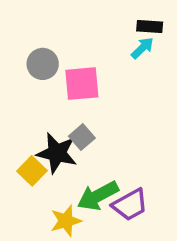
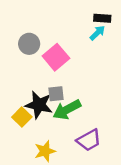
pink square: (82, 84) -> (56, 57), turned -35
gray square: (82, 137) -> (56, 94), turned 35
green arrow: (98, 196) -> (67, 110), moved

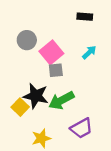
black rectangle: (102, 18) -> (85, 17), moved
cyan arrow: (97, 33) -> (89, 52), moved
gray square: (56, 94) -> (56, 70), moved

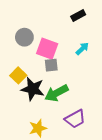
black rectangle: (85, 17) -> (78, 16), turned -32
pink square: (51, 52) -> (47, 49), turned -30
yellow square: (20, 107) -> (18, 75), moved

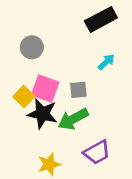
black rectangle: (78, 16) -> (101, 19), size x1.6
pink square: (47, 49) -> (45, 89), moved
gray square: (51, 65) -> (78, 90), moved

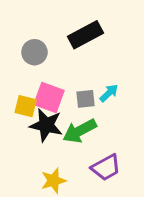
black rectangle: (101, 19) -> (86, 35), moved
cyan arrow: (106, 62) -> (109, 93), moved
yellow square: (24, 97) -> (26, 106), turned -30

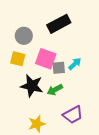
pink square: (49, 97) -> (46, 59), moved
yellow square: (26, 106) -> (18, 59), moved
green arrow: (80, 131) -> (55, 90), size x0.7

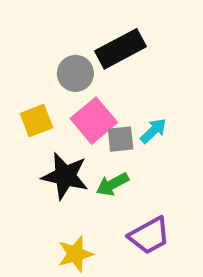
gray circle: (24, 36) -> (75, 73), moved
yellow square: (18, 59) -> (36, 121), turned -35
pink square: (46, 59) -> (94, 121), turned 30

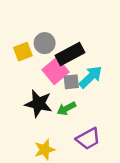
black rectangle: (121, 49) -> (70, 54), moved
yellow square: (36, 121) -> (23, 52), moved
cyan arrow: (153, 131) -> (91, 77), size x1.5

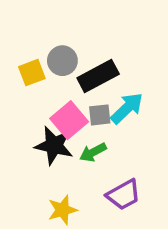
pink square: (55, 71) -> (69, 120), moved

